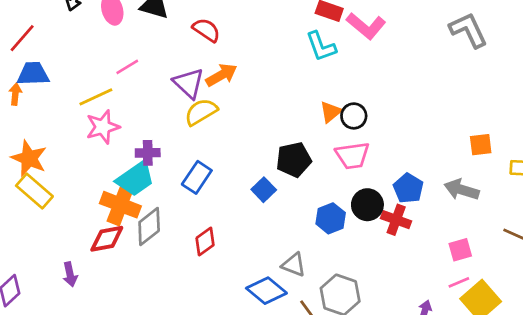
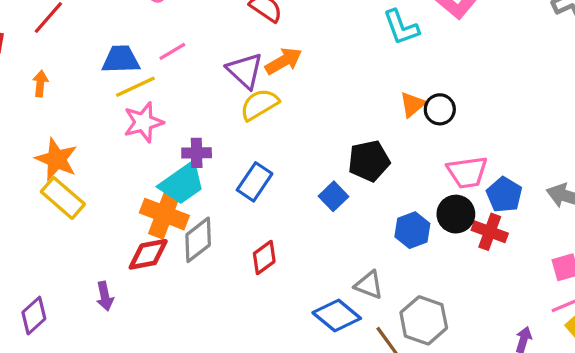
blue trapezoid: (33, 74) -> (121, 59), moved
pink trapezoid: (352, 156) -> (467, 172), moved

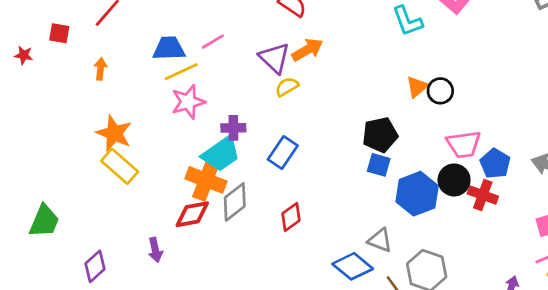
yellow semicircle: (259, 105) -> (287, 87), size x0.7
blue square: (333, 196) -> (379, 165), moved, turned -30
blue hexagon: (412, 230) -> (417, 194), size x1.4

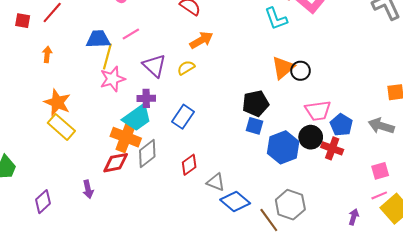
red square: (59, 33) -> (23, 21), moved
purple triangle: (274, 58) -> (154, 66), moved
yellow line: (181, 72) -> (107, 56), turned -50
orange triangle: (417, 87) -> (283, 68), size x1.4
gray triangle: (380, 240) -> (216, 182), moved

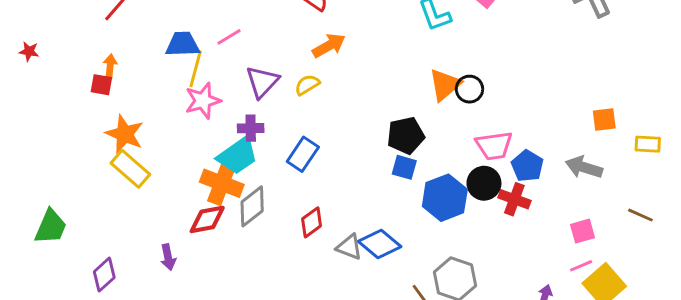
red square: (23, 21) -> (101, 85), moved
purple triangle: (154, 66) -> (262, 82), turned 30
blue diamond: (235, 202) -> (380, 244), moved

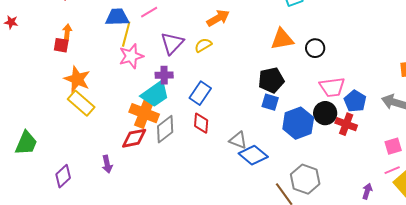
orange triangle: (445, 85) -> (282, 39), moved, turned 30
red diamond: (312, 222) -> (201, 123), moved, turned -50
gray triangle: (349, 247) -> (238, 140), moved

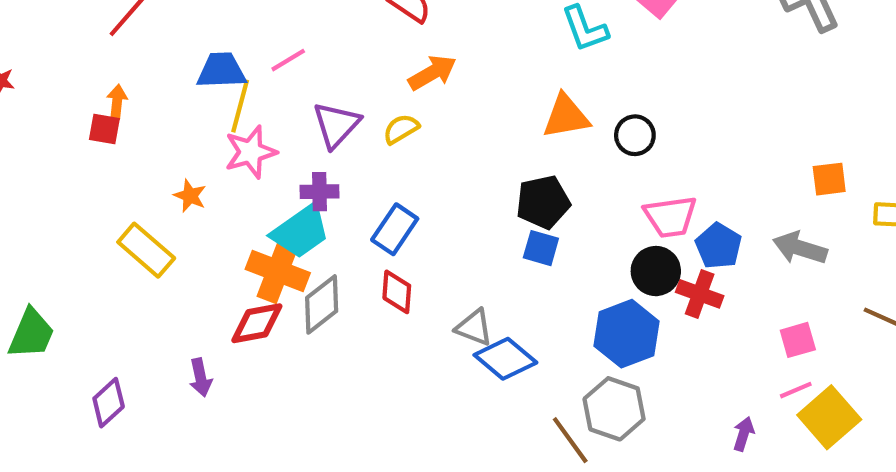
orange star: (77, 79) -> (190, 196), moved, size x0.6
blue hexagon: (298, 123) -> (627, 334), moved

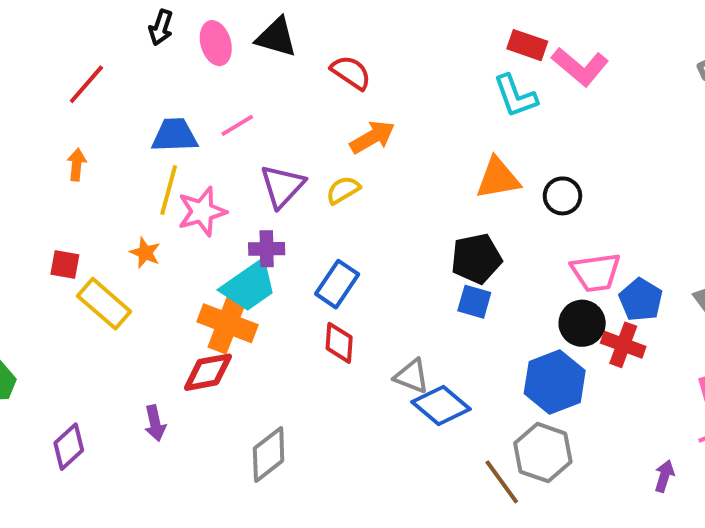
yellow line: (240, 106) -> (169, 190), moved
red square: (104, 129) -> (65, 264), moved
gray diamond: (322, 304) -> (269, 455), moved

